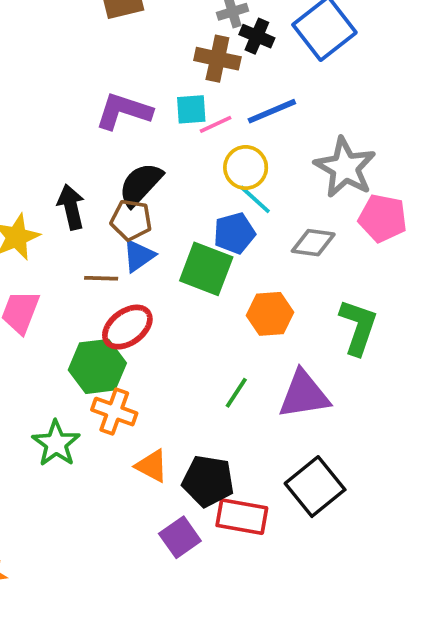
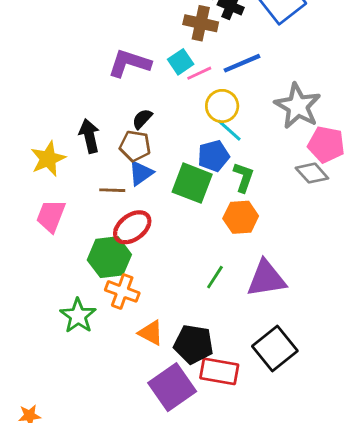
cyan square: (191, 109) -> (181, 62), turned -30
black semicircle: (141, 184) -> (142, 119), size x0.6
gray diamond: (313, 243) -> (312, 173), moved, turned 40
green L-shape: (358, 327) -> (243, 177), moved, size x0.7
purple square: (180, 537) -> (172, 387), size x1.5

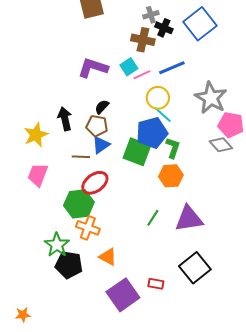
blue pentagon: (214, 156) -> (152, 133), size x1.4
black pentagon: (194, 344) -> (69, 265), moved
red rectangle: (219, 371) -> (156, 284), size x0.6

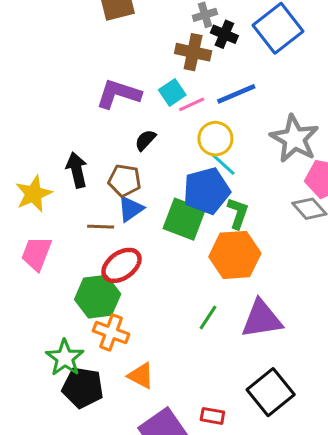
black semicircle: (102, 107) -> (145, 140), moved
orange hexagon: (171, 176) -> (235, 255), size x1.4

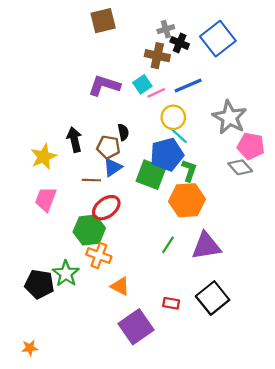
black semicircle: (145, 140) -> (123, 132), moved, turned 126
black pentagon: (83, 388) -> (39, 284), moved
red rectangle: (212, 416) -> (171, 303), moved

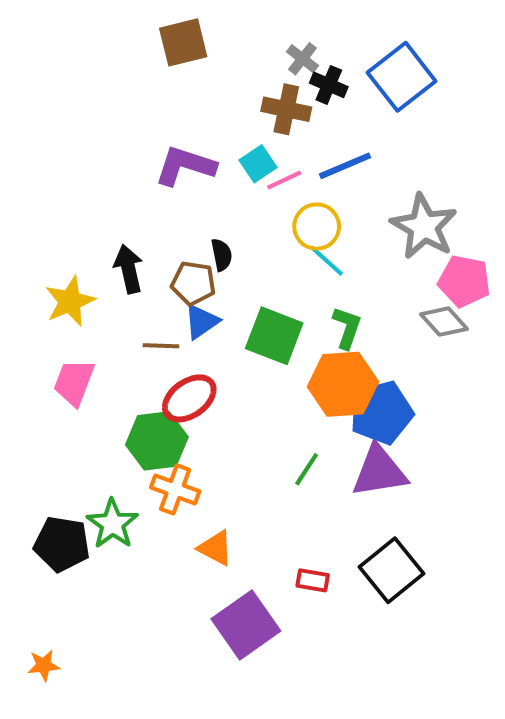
gray cross: (166, 29) -> (302, 59), turned -35
blue pentagon: (167, 155) -> (381, 413), moved

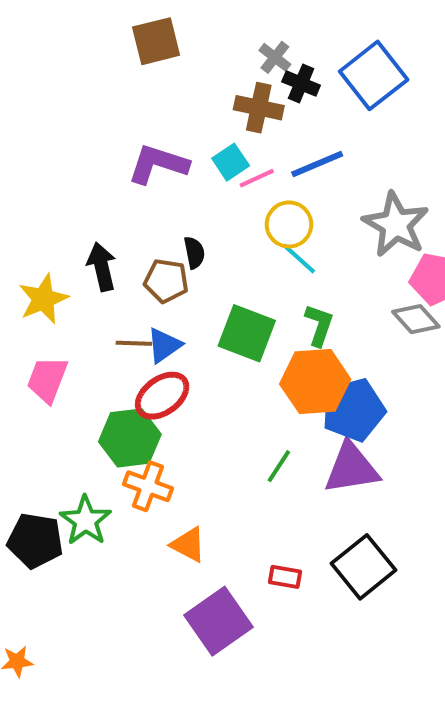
blue triangle: (201, 322) -> (164, 345), moved

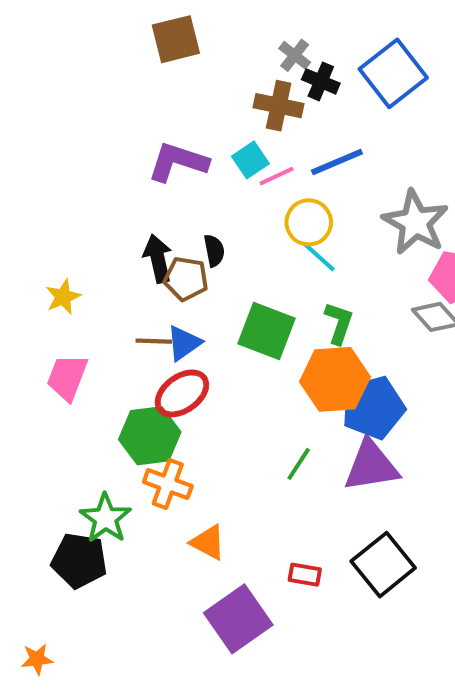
black arrow: (102, 267) -> (158, 259), moved
yellow star: (43, 299) -> (63, 297), size x0.7
black pentagon: (35, 541) -> (79, 561), moved

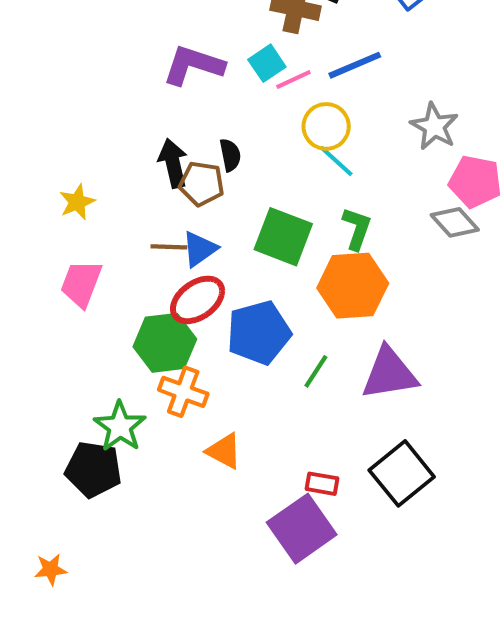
gray star: (415, 222) -> (434, 126), size x0.7
blue pentagon: (373, 408) -> (259, 333), moved
purple square: (238, 619) -> (302, 529), moved

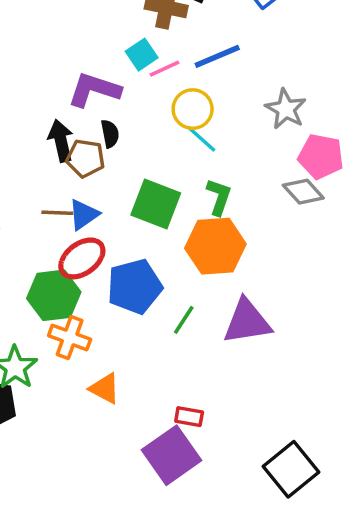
purple L-shape: (193, 65) -> (94, 90), moved
black square: (402, 473) -> (291, 469), moved

